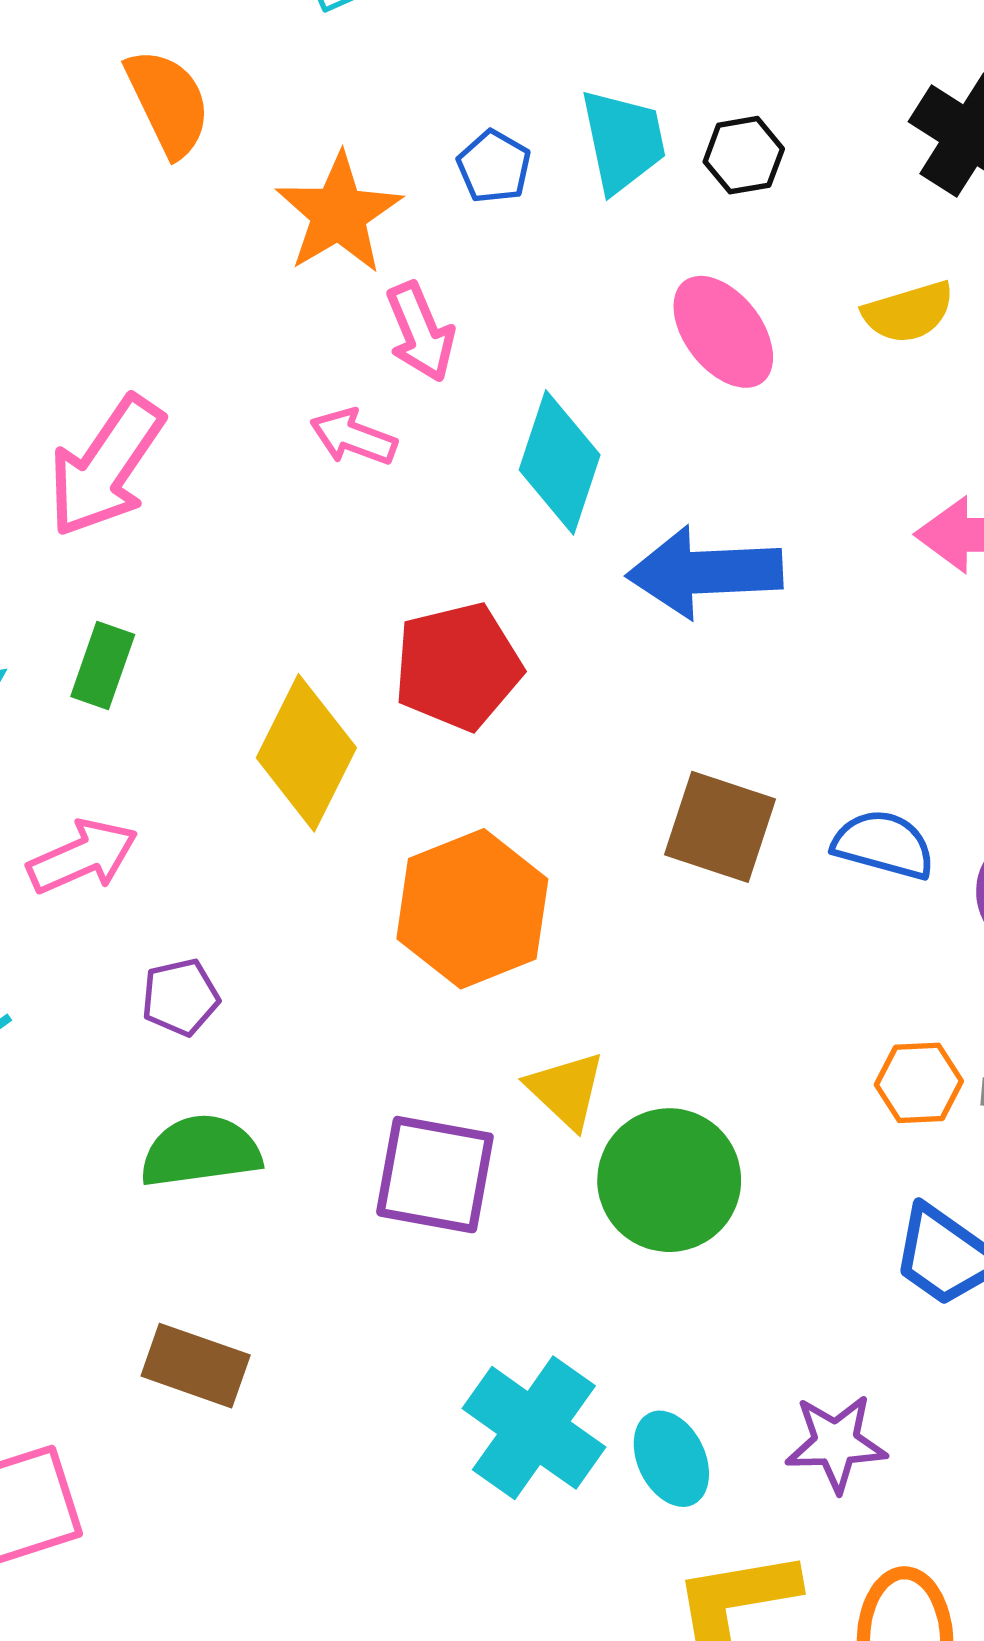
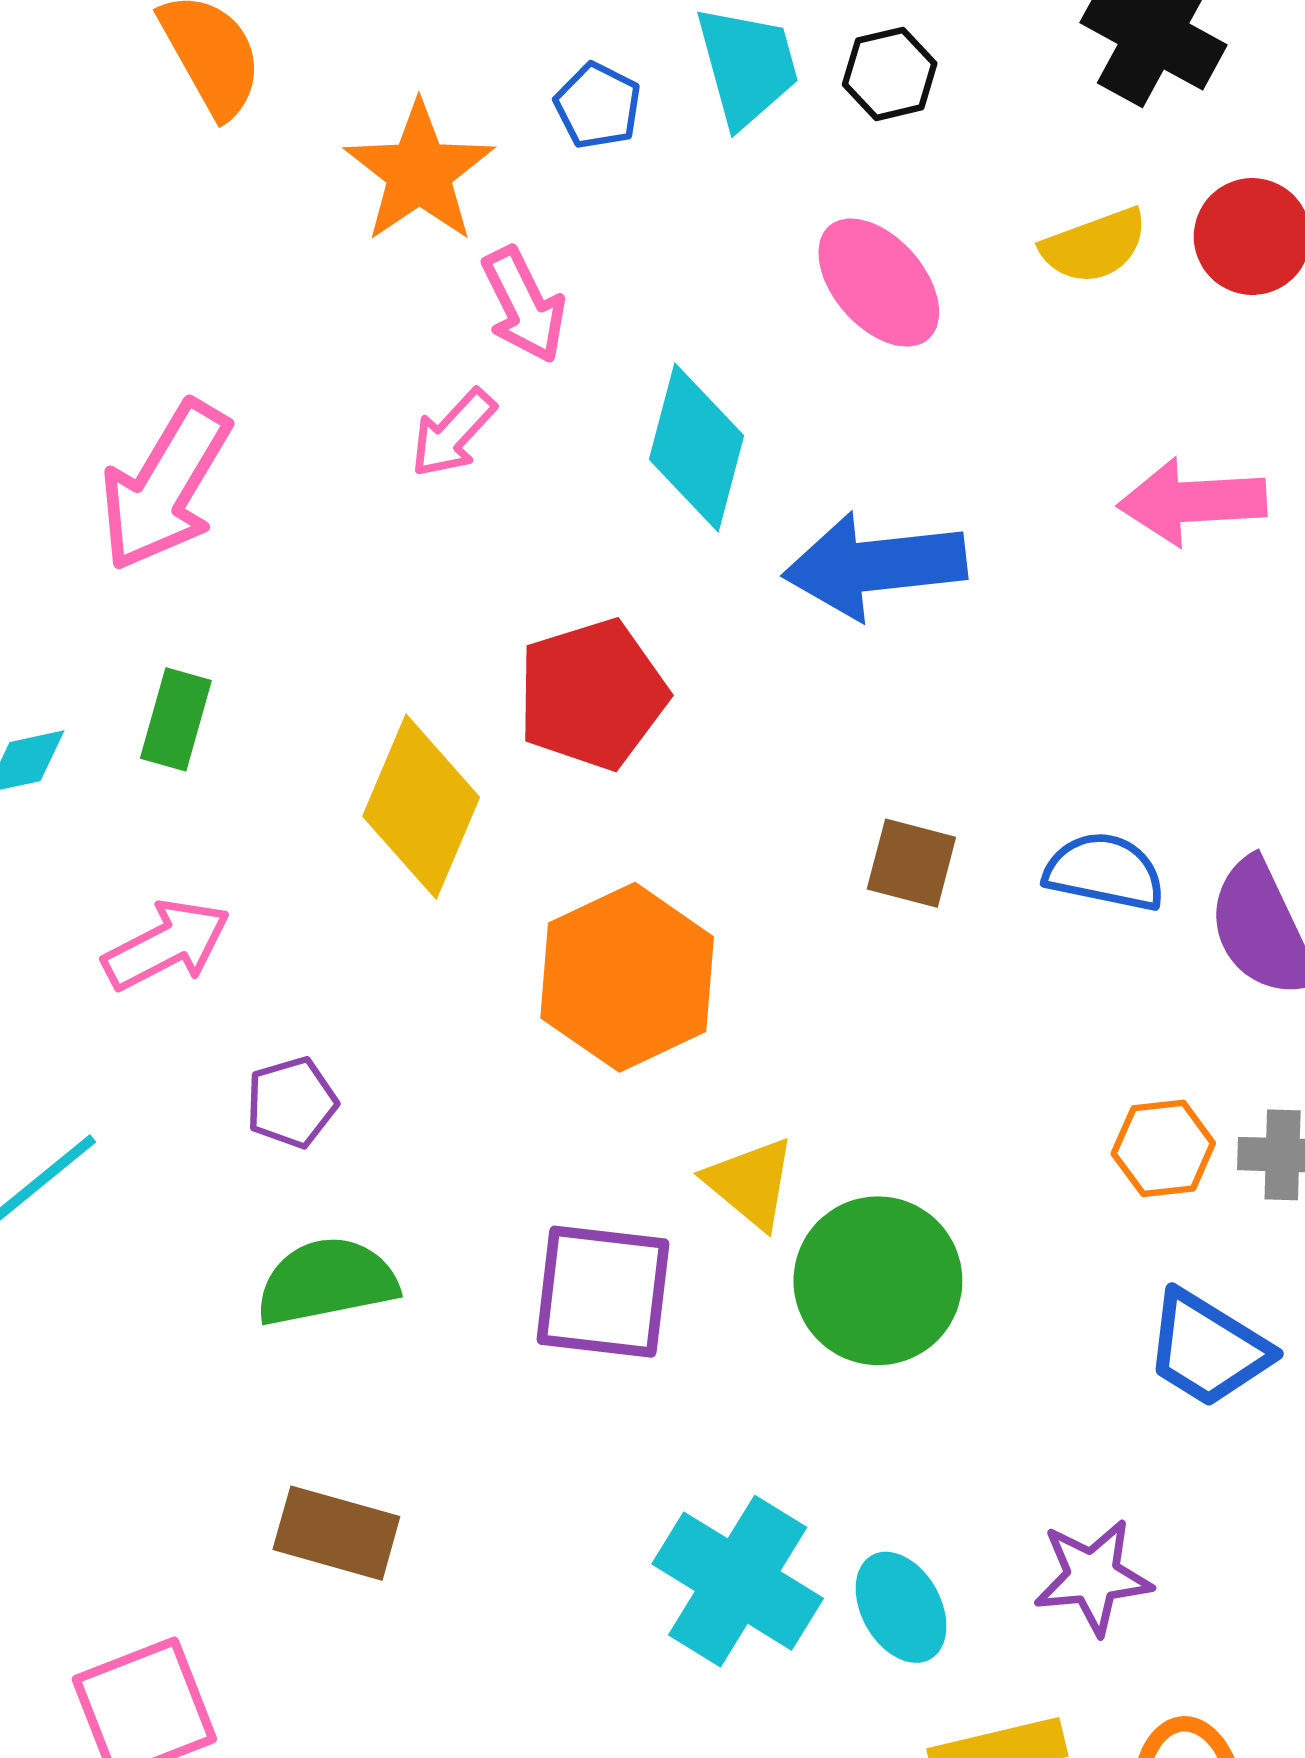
pink arrow: (353, 437) -> (453, 433), turned -64
brown square: (720, 827) -> (911, 863), size x0.7

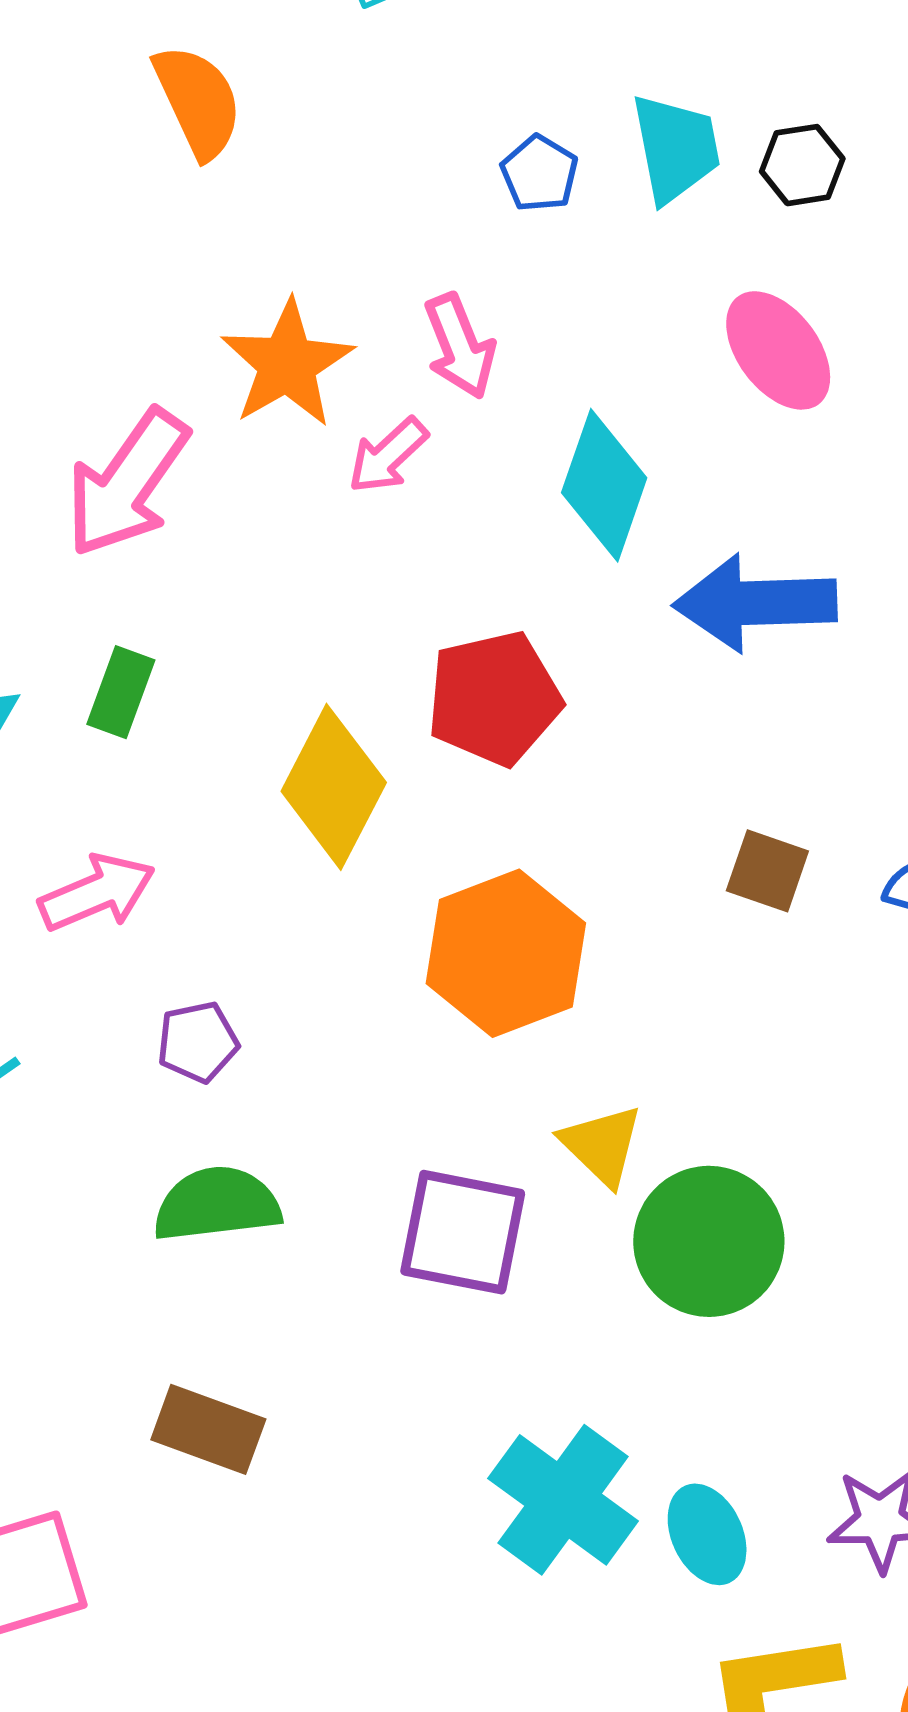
orange star: (419, 172) -> (287, 364), moved

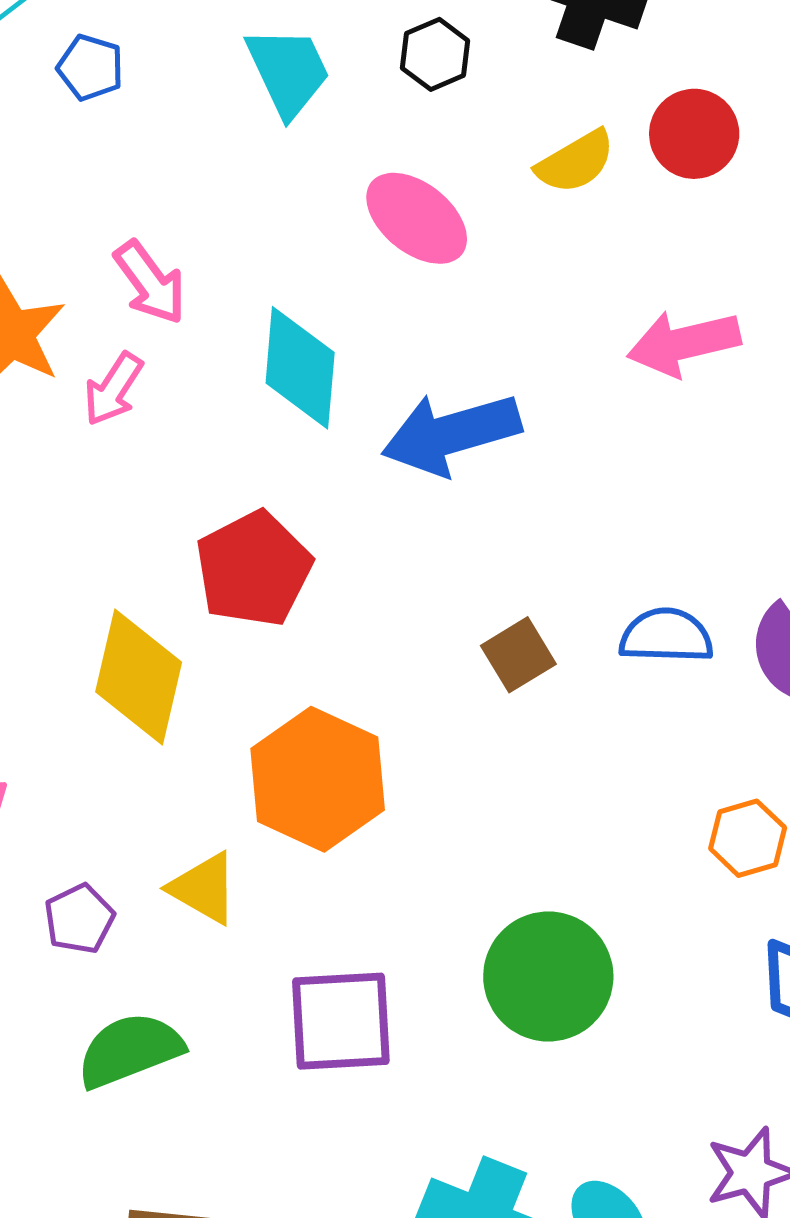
black hexagon: (802, 165) -> (435, 54), moved
blue pentagon: (539, 173) -> (90, 68), moved
brown square: (767, 871) -> (518, 655), turned -36
yellow triangle: (602, 1145) -> (204, 888), moved

